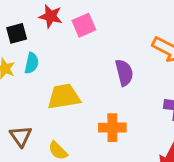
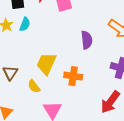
yellow trapezoid: (64, 97) -> (46, 64), moved, turned -65

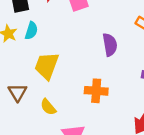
yellow trapezoid: (46, 64) -> (47, 66), moved

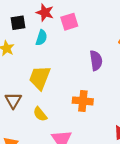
cyan semicircle: (31, 31) -> (41, 38), moved

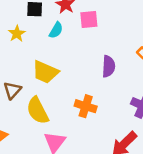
yellow trapezoid: (40, 78) -> (45, 72), turned -100
yellow semicircle: (40, 114) -> (38, 111), size x1.6

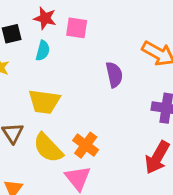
pink square: (89, 20) -> (77, 28), turned 30
orange cross: (86, 106) -> (86, 145), moved, turned 35

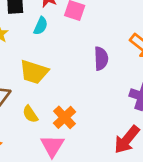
yellow semicircle: (48, 148) -> (30, 114), size x0.6

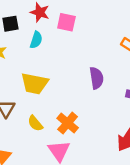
purple semicircle: (101, 59) -> (97, 78), moved

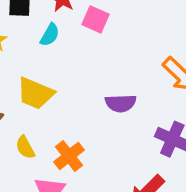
purple semicircle: (97, 78) -> (121, 103), turned 85

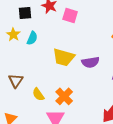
cyan semicircle: (50, 35) -> (32, 38), moved
yellow trapezoid: (35, 93) -> (64, 57), moved

